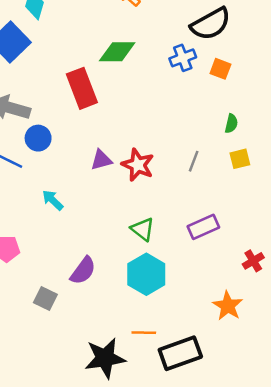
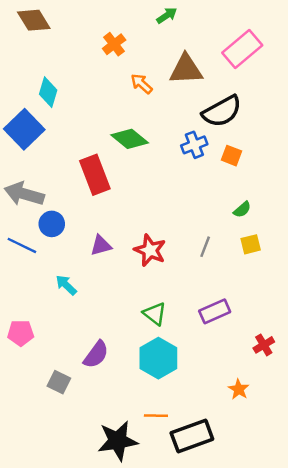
green diamond: (117, 52) -> (130, 139), turned 39
green semicircle: (231, 124) -> (242, 210), turned 36
purple triangle: (101, 160) -> (101, 245), moved
orange star: (228, 306) -> (239, 389), size x0.7

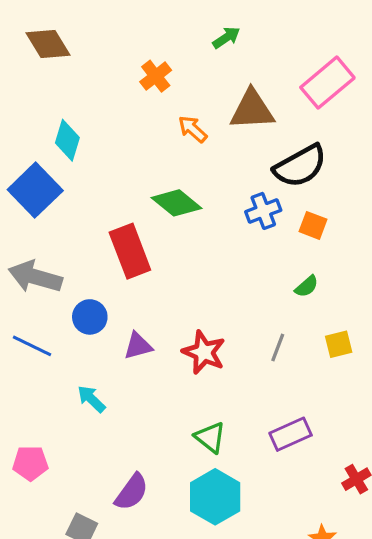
green semicircle: (242, 210) -> (307, 286), moved
blue circle: (52, 224) -> (90, 317), moved

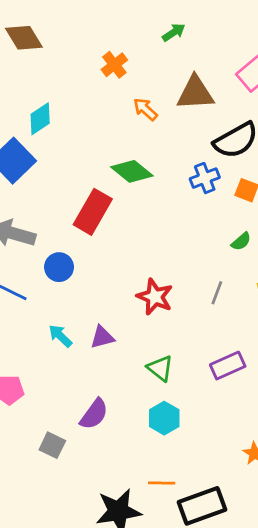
cyan diamond: (67, 140) -> (40, 119), turned 40
red rectangle: (130, 251) -> (93, 212), turned 51
purple triangle: (138, 346) -> (102, 337), moved
cyan hexagon: (215, 497) -> (164, 418), size x0.7

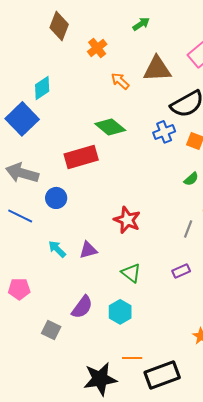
brown diamond: (24, 38) -> (59, 26), moved, turned 52
red rectangle: (93, 212) -> (81, 157), turned 44
gray line: (217, 293) -> (188, 229), moved
purple rectangle: (228, 366) -> (181, 271), size x0.7
cyan hexagon: (164, 418) -> (120, 312), moved

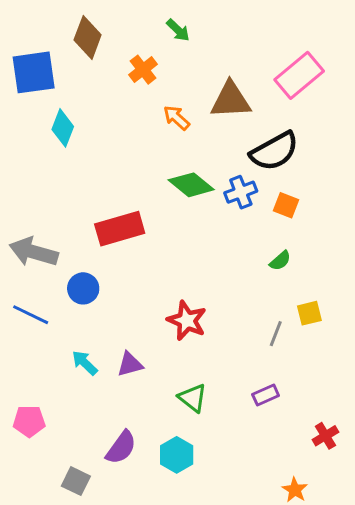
green arrow: (141, 24) -> (178, 30), moved, turned 78
cyan diamond: (42, 88) -> (63, 128), turned -35
blue square: (22, 119) -> (34, 72), moved, turned 36
green diamond: (110, 127) -> (191, 185), moved

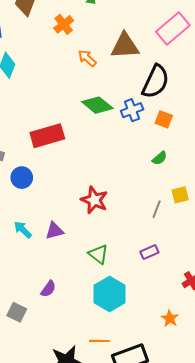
black semicircle: (274, 151) -> (156, 82), turned -36
purple semicircle: (121, 447) -> (48, 289), size x0.7
cyan hexagon: (177, 455) -> (110, 294), moved, size x1.4

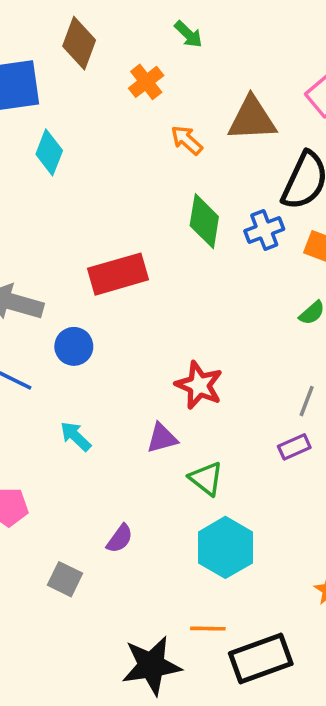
green diamond: (97, 105) -> (204, 221), turned 60
purple triangle: (54, 231) -> (162, 438), moved
purple rectangle: (149, 252) -> (294, 447), moved

